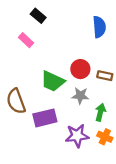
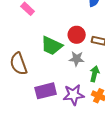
purple rectangle: (45, 118) -> (46, 91), moved

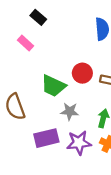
gray star: (77, 59) -> (70, 111), moved

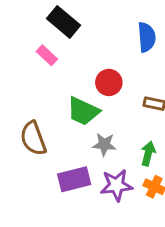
black rectangle: (38, 17) -> (63, 22), size x1.5
red circle: (82, 73) -> (109, 82), moved

